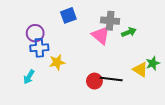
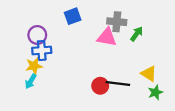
green arrow: (129, 32) -> (137, 34), turned -32
pink triangle: (101, 35) -> (107, 37), turned -30
yellow star: (57, 62) -> (34, 66), moved
green star: (153, 63) -> (155, 92), moved

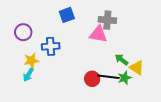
green arrow: (137, 34) -> (122, 60), moved, turned -88
purple circle: (37, 35) -> (23, 32), moved
blue cross: (42, 50) -> (51, 46), moved
green star: (155, 92) -> (125, 78), moved

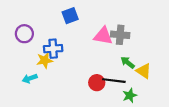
gray cross: (107, 20) -> (120, 35), moved
yellow star: (31, 61) -> (45, 60), moved
cyan arrow: (28, 75) -> (30, 78), turned 40
green star: (125, 78) -> (130, 95), moved

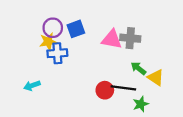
blue square: (70, 16) -> (76, 29), moved
purple circle: (24, 34) -> (53, 28), moved
yellow star: (45, 60) -> (48, 42), moved

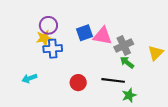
blue square: (76, 29) -> (85, 33), moved
gray cross: (130, 38) -> (124, 45), moved, turned -30
yellow triangle: (156, 77) -> (156, 53), moved, turned 42
red circle: (105, 90) -> (78, 83), moved

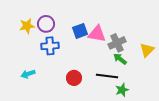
yellow star: (44, 38) -> (27, 26), moved

